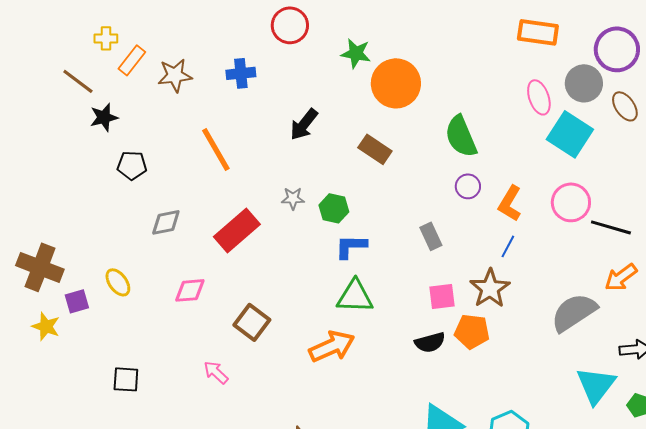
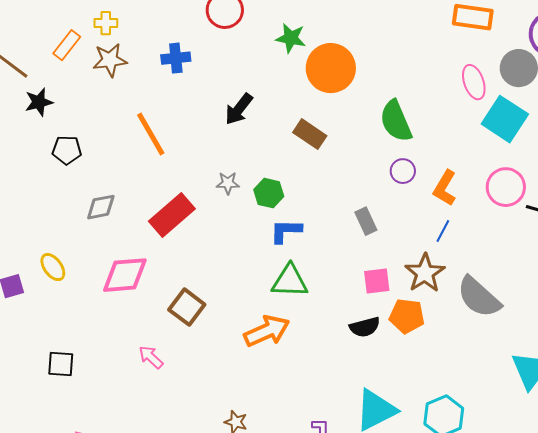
yellow cross: (106, 38) -> (106, 23), moved
pink diamond: (190, 290) -> (125, 275), size x1.5
gray semicircle: (574, 312) -> (479, 297), moved, turned -105

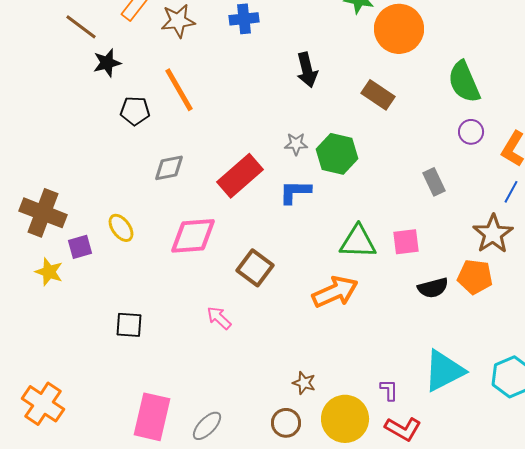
black arrow: (239, 109) -> (307, 70), turned -52
orange line: (151, 134) -> (179, 90), moved
green hexagon: (269, 193) -> (337, 154), size x1.4
blue L-shape: (286, 231) -> (295, 192), moved
pink square: (377, 281) -> (406, 242), moved

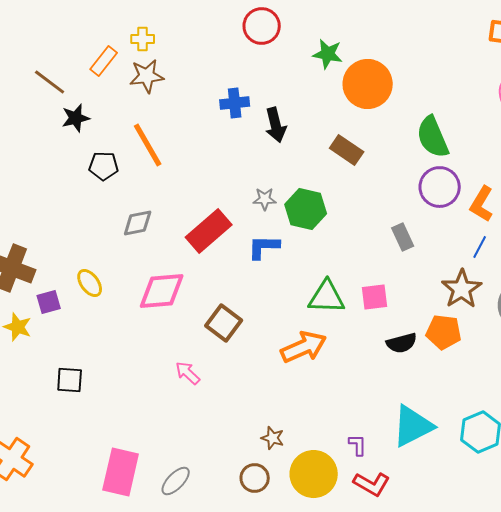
blue cross: (244, 19) -> (235, 103), moved
purple circle: (471, 132) -> (440, 187), size x1.6
black square: (129, 325) -> (70, 380), moved

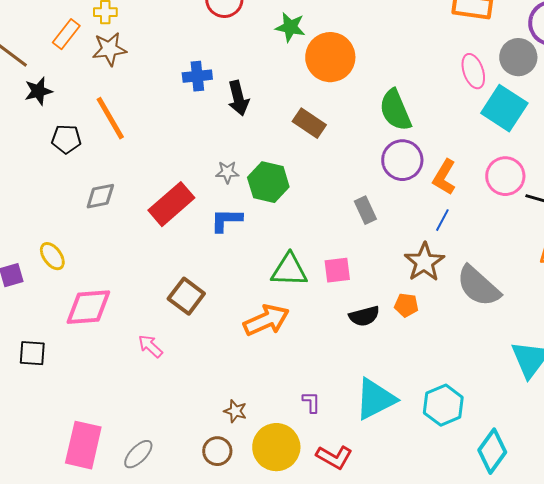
pink diamond: (162, 291) -> (88, 307), moved
orange pentagon: (444, 332) -> (406, 305), size x0.7
purple L-shape: (358, 445) -> (311, 402), moved

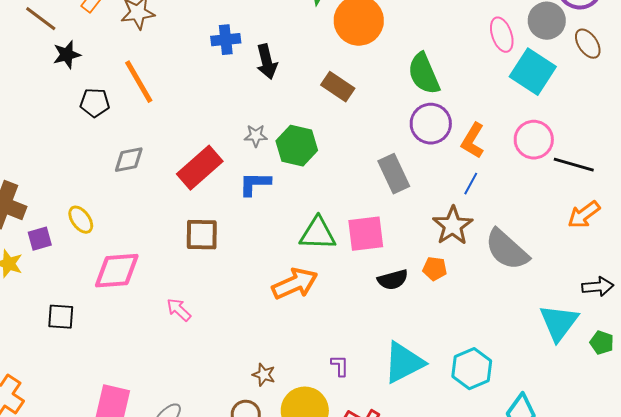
gray rectangle: (365, 210) -> (394, 174), size x1.4
pink square: (337, 270) -> (366, 234), size x1.4
brown square: (186, 296) -> (202, 235), moved, turned -36

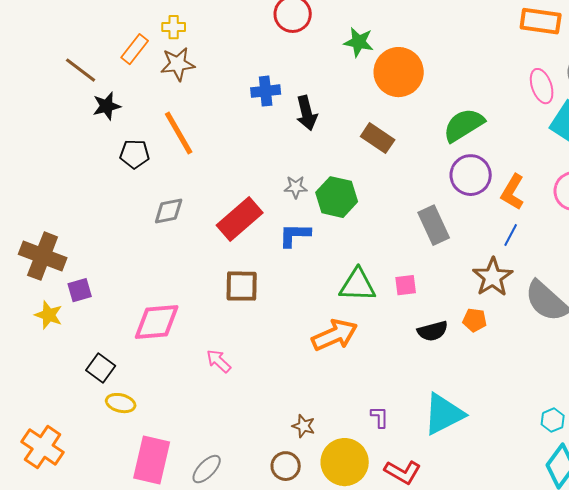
green semicircle: (424, 74) -> (464, 125), turned 81
yellow ellipse: (81, 220) -> (121, 403), moved, turned -40
pink square: (366, 234) -> (406, 285), size x0.6
black square: (61, 317) -> (101, 368), turned 32
cyan hexagon: (472, 369) -> (553, 420), moved, size x0.6

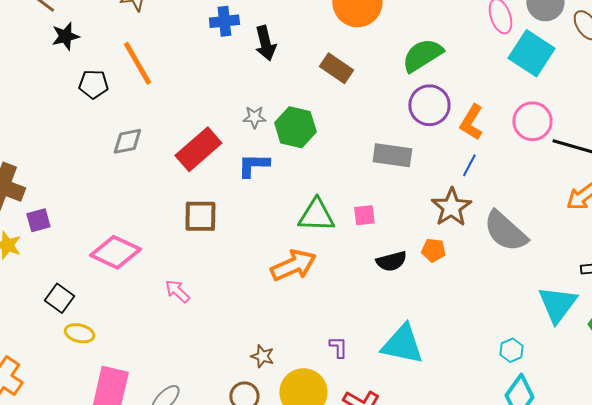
gray rectangle: (434, 225) -> (392, 155), turned -57
pink diamond: (157, 322) -> (115, 252), turned 30
cyan triangle: (444, 414) -> (402, 344), turned 39

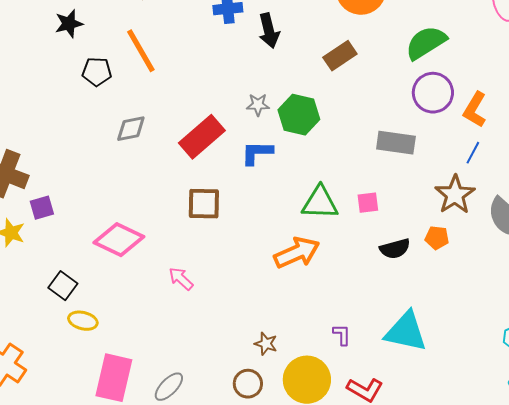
brown rectangle: (336, 68) -> (340, 56), turned -68

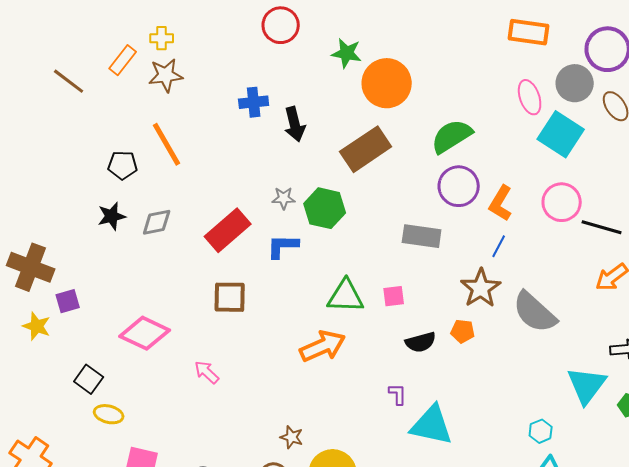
black star: (69, 24) -> (112, 216), moved
brown rectangle: (340, 56) -> (366, 149), size x1.5
purple L-shape: (342, 335) -> (398, 394), moved

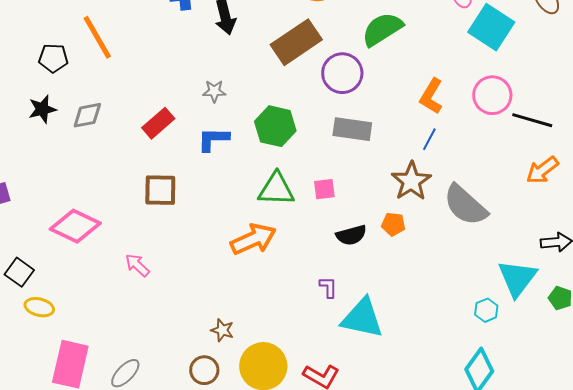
purple circle: (459, 186) -> (342, 73), moved
green hexagon: (325, 208) -> (275, 126), moved
red rectangle: (228, 230) -> (158, 123), size x0.7
cyan hexagon: (541, 431) -> (486, 310), moved

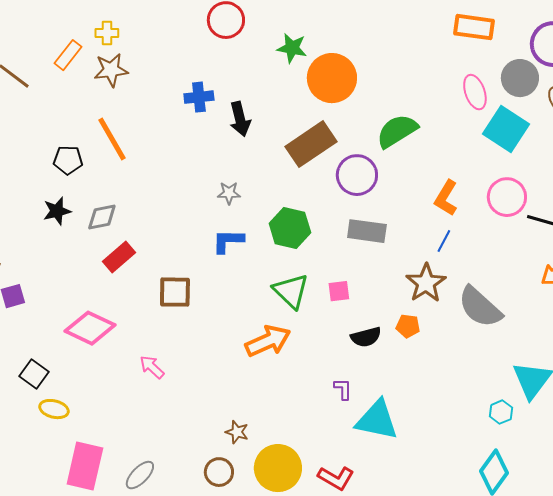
red rectangle: (158, 123) -> (119, 257), moved
green triangle: (276, 189) -> (291, 291), turned 42

